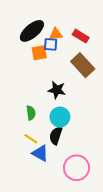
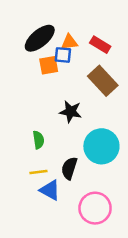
cyan circle: (60, 117) -> (101, 146), moved, size x1.4
yellow line: (31, 139) -> (38, 172), turned -40

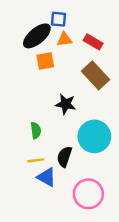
blue square: (63, 55) -> (58, 19), moved

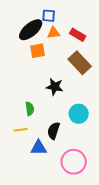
cyan circle: (94, 136) -> (79, 114), size x0.7
yellow line: (36, 160) -> (21, 130), moved
blue triangle: (46, 177) -> (39, 148), turned -30

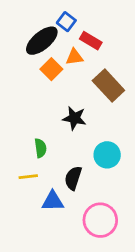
blue square: (49, 16) -> (66, 22), turned 32
orange triangle: (54, 33) -> (74, 57), moved
red rectangle: (78, 35) -> (91, 41), moved
orange square: (38, 51) -> (51, 69), turned -35

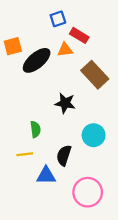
blue square: (66, 22) -> (58, 19), turned 35
black ellipse: (42, 41) -> (37, 60), moved
orange square: (51, 69) -> (13, 46), moved, turned 30

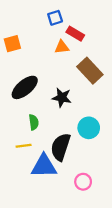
black ellipse: (37, 60) -> (25, 87), moved
black semicircle: (64, 155) -> (61, 147), size x1.4
blue triangle: (46, 176) -> (44, 166), size x1.4
pink circle: (88, 192) -> (83, 182), size x0.6

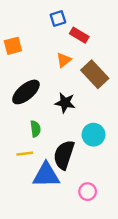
orange triangle: (62, 47) -> (64, 60), moved, turned -32

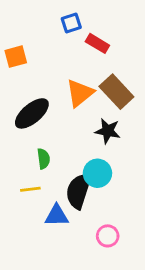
orange triangle: (64, 60) -> (80, 93), moved, size x1.5
black star: (65, 103) -> (108, 131), moved
cyan circle: (94, 135) -> (97, 173), moved
blue triangle: (46, 175) -> (57, 216), size x0.7

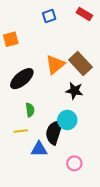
red rectangle: (97, 43) -> (84, 14), moved

